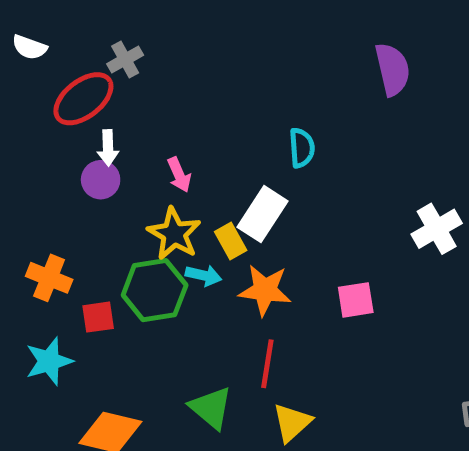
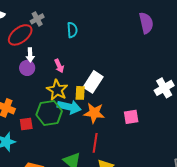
cyan semicircle: (302, 148) -> (72, 30), moved
yellow rectangle: (231, 241) -> (80, 93), turned 32
cyan arrow: (204, 275) -> (69, 107), size x1.6

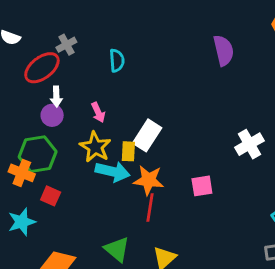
green hexagon: (49, 113) -> (38, 154), moved
red square: (26, 124) -> (51, 196), turned 32
red line: (95, 143) -> (150, 208), moved

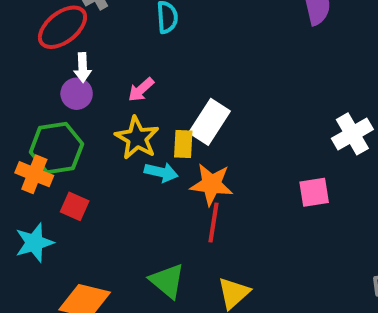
pink arrow: (98, 112) -> (141, 90), turned 72
cyan arrow: (113, 171) -> (161, 172), size x0.7
pink square: (202, 186) -> (314, 192), moved

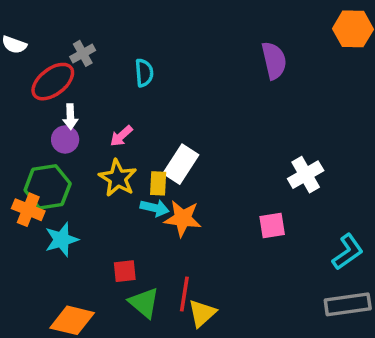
cyan arrow: (161, 172) -> (155, 208), moved
red square: (75, 206) -> (125, 271), moved, turned -30
red line: (213, 223) -> (184, 294), moved
cyan star: (34, 243) -> (62, 240), moved

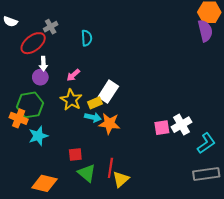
purple semicircle: (274, 61) -> (205, 31), moved
white cross: (306, 175) -> (181, 125), moved
yellow rectangle: (158, 183) -> (95, 103), turned 64

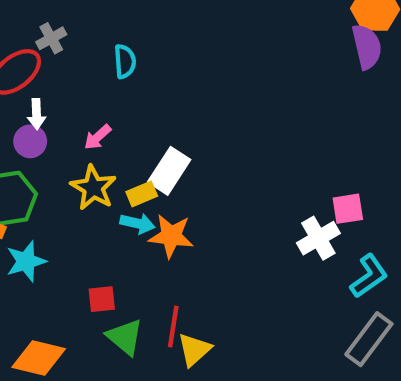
pink square: (162, 128) -> (348, 209), moved
gray rectangle: (206, 174) -> (369, 339), turned -45

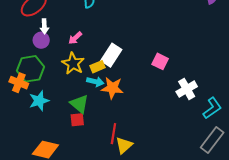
pink square: (348, 209) -> (160, 61), moved, turned 35
green triangle: (125, 337) -> (79, 104), moved

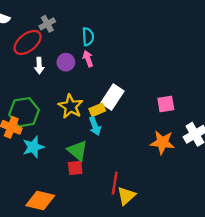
pink arrow: (75, 38) -> (88, 59), moved, turned 112
purple circle: (41, 40) -> (66, 62), moved
pink square: (160, 61) -> (166, 104), turned -35
cyan arrow: (95, 82) -> (95, 126), turned 56
orange star: (112, 88) -> (162, 142), moved

